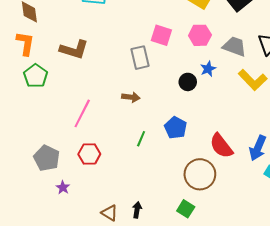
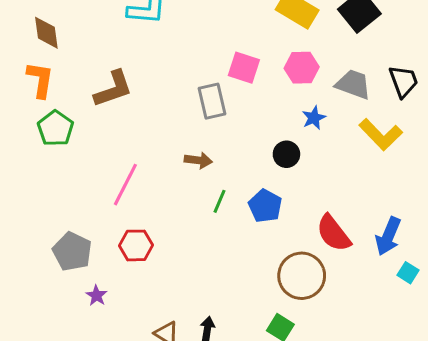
brown L-shape: (74, 49) -> (113, 89), turned -36
black circle: (188, 82) -> (286, 154), moved
green line: (141, 139) -> (220, 201), moved

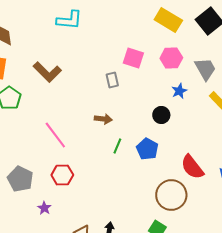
gray trapezoid: (353, 84) -> (205, 69), turned 40
brown L-shape: (113, 89) -> (47, 72), turned 64
gray rectangle: (212, 101) -> (112, 80), size x0.7
pink line: (125, 185) -> (55, 135), turned -64
purple star: (97, 296) -> (44, 208), moved

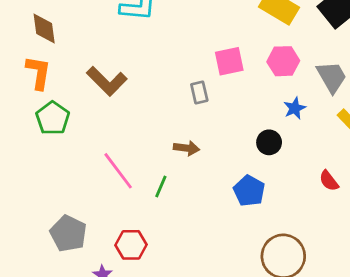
pink square: (133, 58) -> (229, 61), turned -30
green line: (117, 146) -> (161, 186), moved
red semicircle: (192, 167) -> (329, 181), moved, size x0.6
red hexagon: (62, 175) -> (131, 245), moved

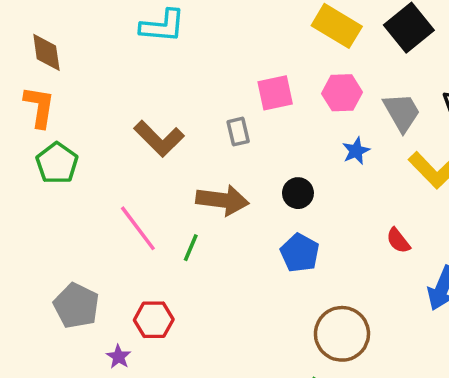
brown L-shape: (107, 81) -> (159, 139), moved
black circle: (269, 142) -> (298, 193), moved
brown arrow: (186, 148) -> (222, 200), size x1.6

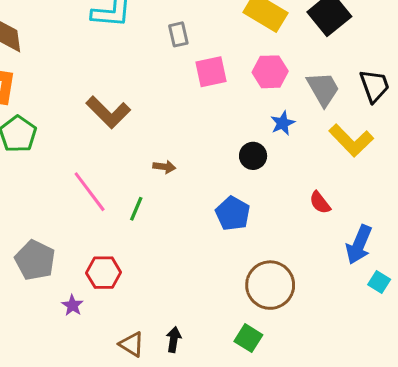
gray rectangle: (238, 132) -> (178, 34), moved
black circle: (298, 193) -> (253, 156), moved
brown arrow: (222, 200) -> (164, 167), size x0.5

